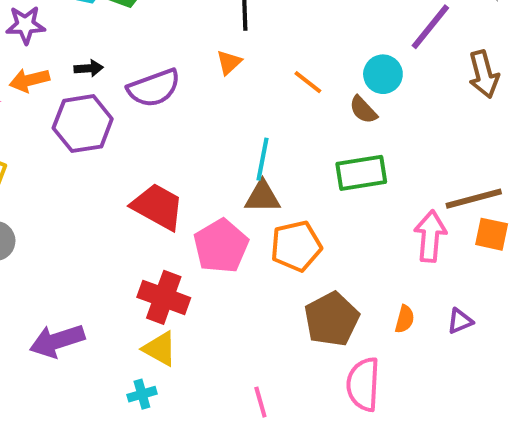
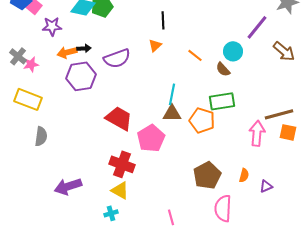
brown arrow: (484, 74) -> (284, 51), turned -35
orange arrow: (29, 80) -> (67, 52), moved
orange pentagon: (296, 246) -> (202, 120), moved, turned 30
purple triangle: (460, 321) -> (266, 186), moved

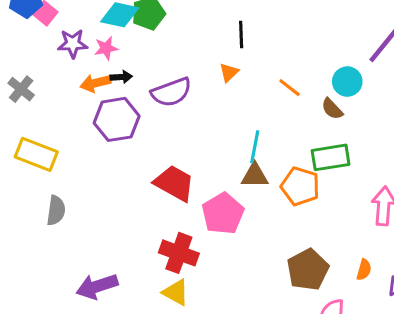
pink star: (31, 64) -> (106, 48), moved

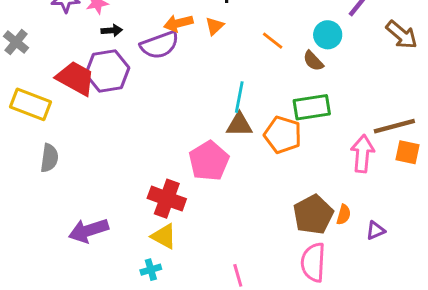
orange arrow: (95, 83) -> (178, 23), moved
red trapezoid: (174, 183) -> (75, 78), moved
brown pentagon: (308, 270) -> (313, 215), moved

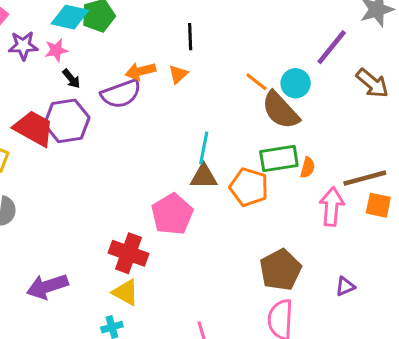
black arrow: (112, 30) -> (71, 79), turned 54
orange line: (273, 41) -> (256, 82), moved
brown semicircle: (313, 61) -> (280, 110), size x1.8
orange semicircle: (344, 215) -> (308, 168), moved

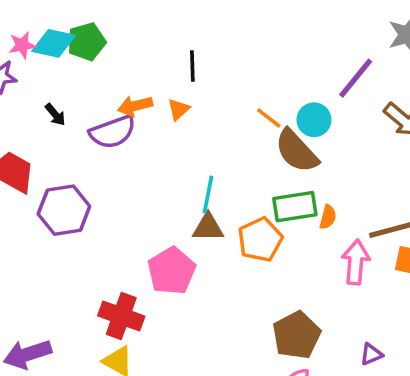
pink star: (56, 50) -> (22, 45), moved
purple hexagon: (67, 121) -> (64, 210), moved
orange pentagon: (249, 187) -> (260, 240), turned 30

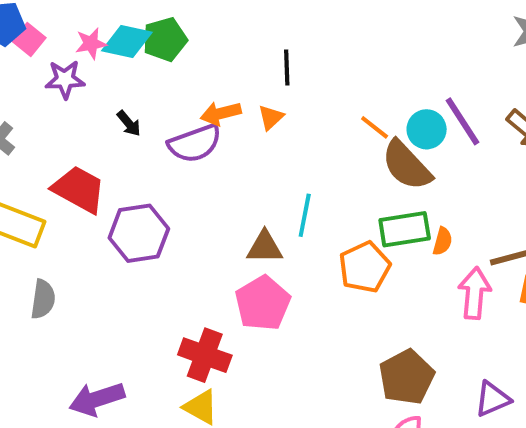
purple line: (356, 78) -> (463, 121), moved, turned -72
brown triangle: (208, 227) -> (265, 247), moved
purple triangle: (371, 354) -> (492, 399), size x1.4

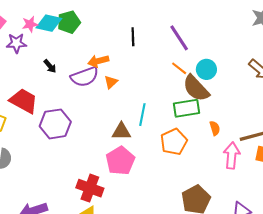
orange triangle: (271, 117) -> (111, 82), moved
purple line: (463, 121) -> (179, 38), moved
green rectangle: (405, 229) -> (186, 108), moved
orange semicircle: (443, 241) -> (215, 128), turned -32

